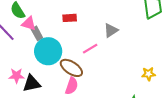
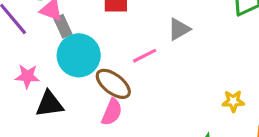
pink star: (16, 76) -> (27, 76), moved

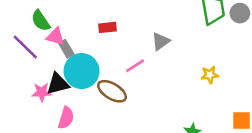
yellow star: (233, 101) -> (210, 75), moved
black triangle: (49, 104) -> (58, 84), moved
pink semicircle: (112, 112) -> (66, 118), moved

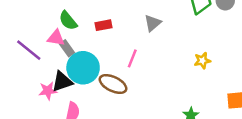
green semicircle: (41, 21) -> (68, 21), moved
gray triangle: (161, 41) -> (153, 23), moved
pink line: (135, 66) -> (132, 58), turned -30

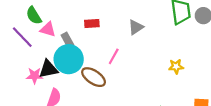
green semicircle: (68, 21) -> (34, 16), moved
gray rectangle: (67, 48) -> (67, 40), moved

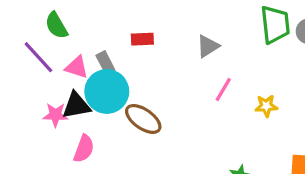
pink triangle: (48, 29) -> (77, 67), moved
pink line: (114, 56) -> (223, 89), moved

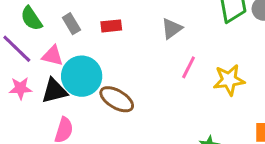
gray rectangle: (105, 63) -> (71, 24), moved
yellow star: (266, 106) -> (229, 80), size x1.5
pink star: (55, 115) -> (20, 88), moved

